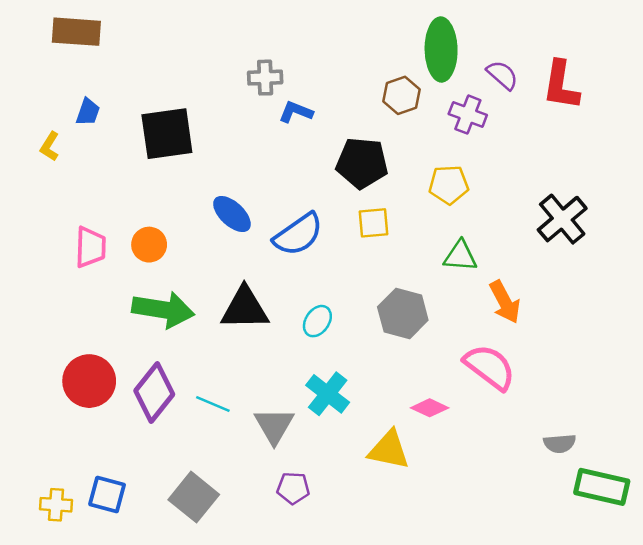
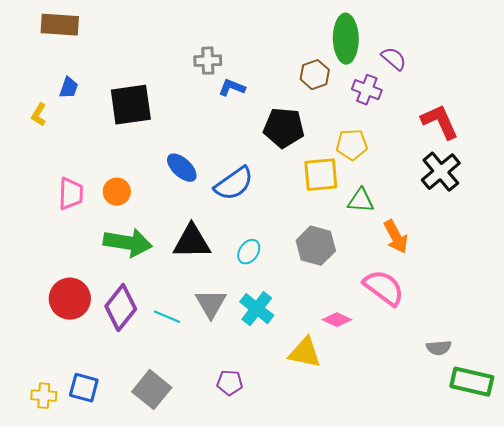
red L-shape: (561, 85) -> (440, 122), moved, turned 147
yellow square: (374, 223) -> (321, 175), moved, size x1.4
gray triangle: (274, 426) -> (211, 304), moved

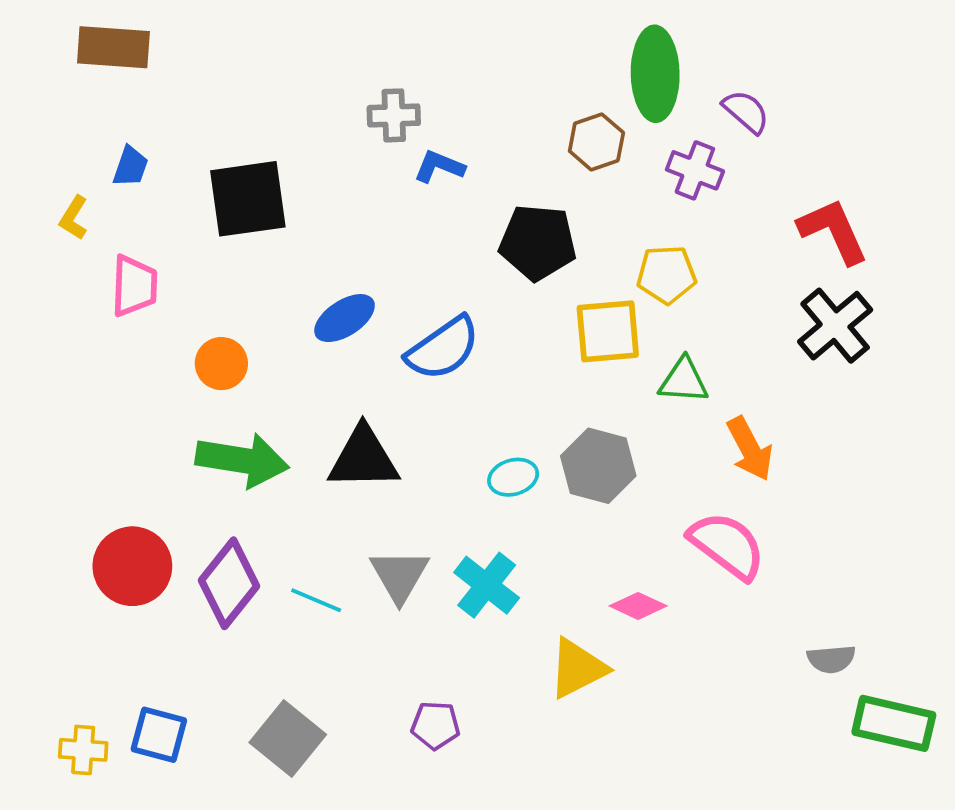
blue ellipse: (182, 168) -> (345, 318), turned -76
pink trapezoid: (71, 194) -> (134, 286), moved
cyan ellipse: (249, 252) -> (513, 477), moved, turned 40
yellow triangle: (305, 353) -> (577, 668), turned -39

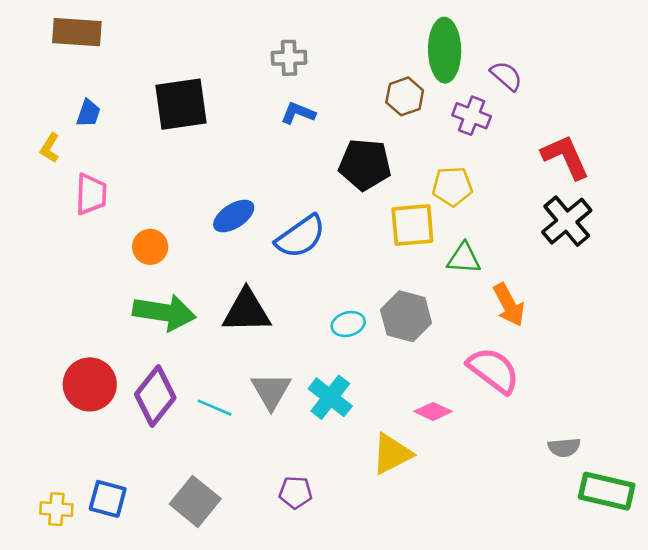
gray cross: (394, 115) -> (289, 58), moved
black square: (248, 199) -> (181, 104), moved

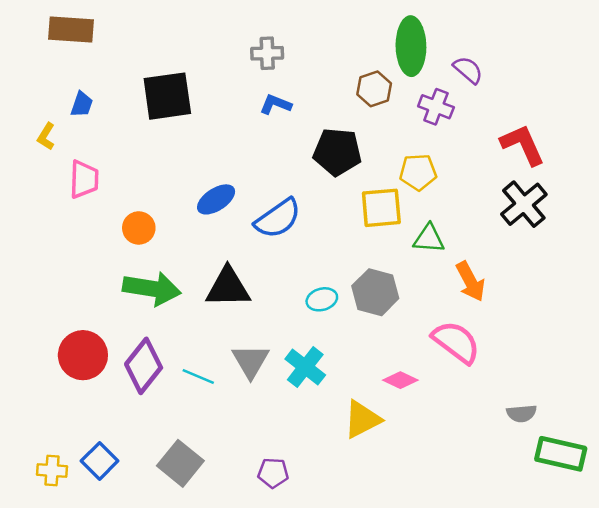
purple pentagon: (295, 492) -> (273, 473), moved
blue square: (108, 499) -> (100, 461), turned 30

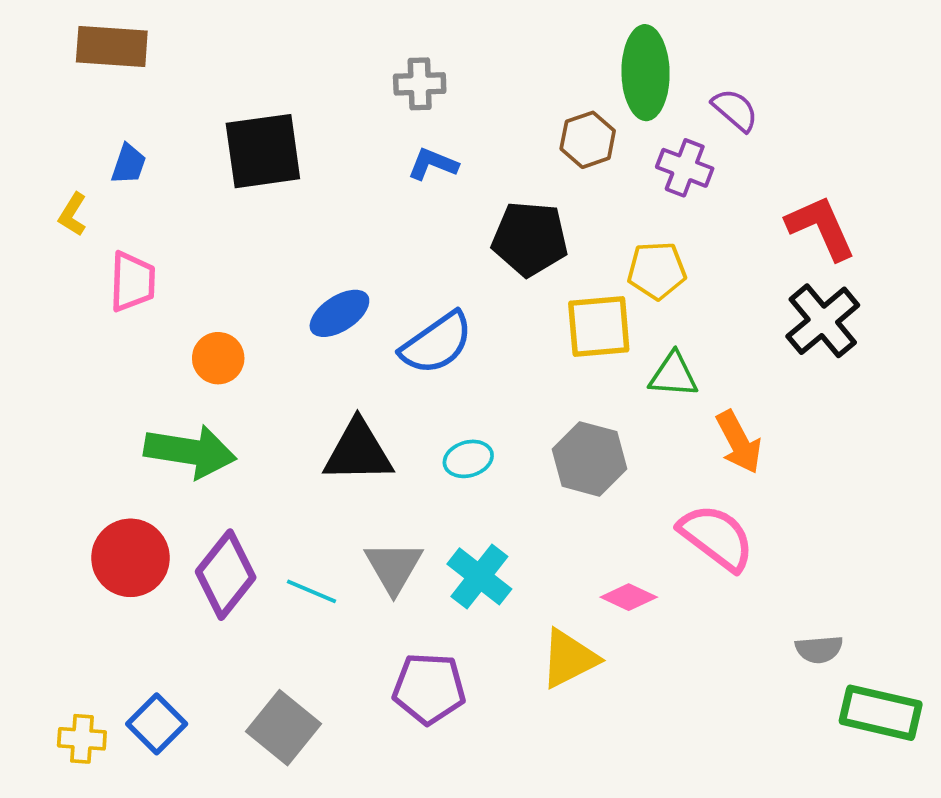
green arrow: (152, 289) -> (190, 451), moved
cyan ellipse: (322, 299) -> (468, 459), moved
purple pentagon: (273, 473) -> (429, 688), moved, size x1.5

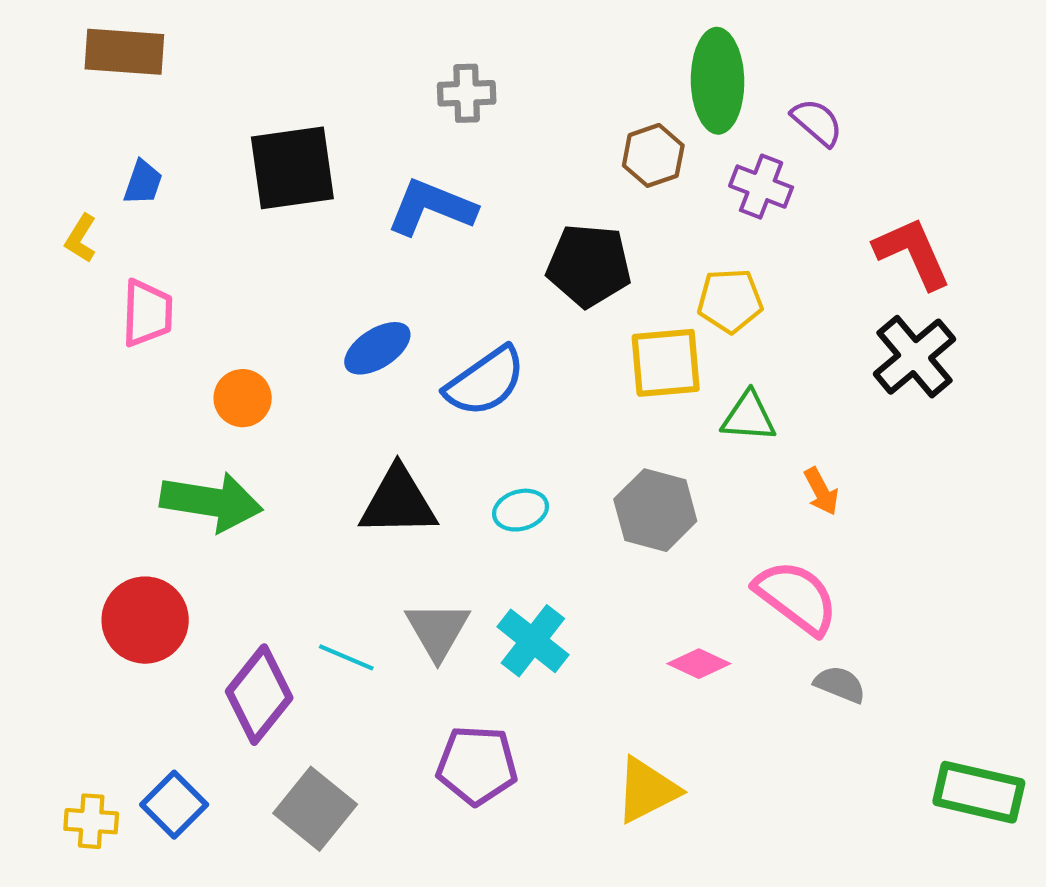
blue L-shape: (433, 164) -> (431, 207), moved, size x1.6
orange arrow: (739, 442) -> (821, 491), size x0.7
purple diamond: (226, 575) -> (259, 695), moved
gray semicircle: (819, 649) -> (840, 684), moved, turned -153
yellow triangle: (569, 659) -> (647, 790), moved

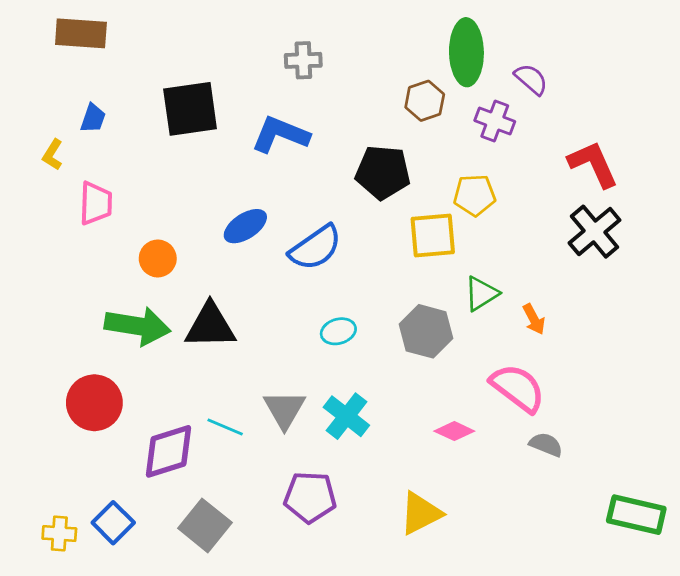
green triangle: (749, 417) -> (481, 294), moved, turned -36
black triangle: (398, 502) -> (210, 326), moved
purple diamond: (259, 695) -> (169, 451), turned 34

